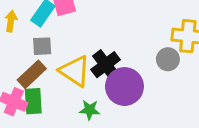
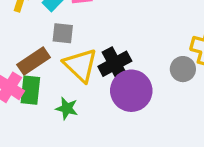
gray square: (42, 46) -> (63, 33), moved
green star: (90, 110) -> (67, 108), moved

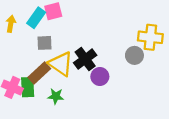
brown rectangle: (34, 61) -> (39, 73), moved
purple circle: (131, 91) -> (100, 77), size x0.6

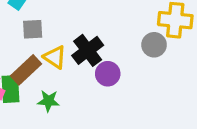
yellow triangle: (61, 64) -> (55, 57), size x0.7

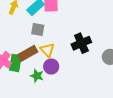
black cross: (88, 50) -> (81, 43), moved
purple circle: (108, 74) -> (51, 67), moved

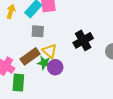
green rectangle: (15, 63) -> (18, 83), moved
green star: (37, 76) -> (44, 63), moved

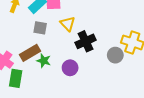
yellow triangle: (49, 51) -> (68, 24), moved
purple circle: (55, 67) -> (70, 68), moved

